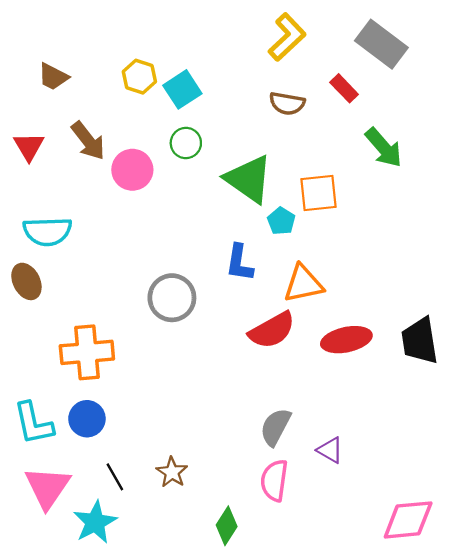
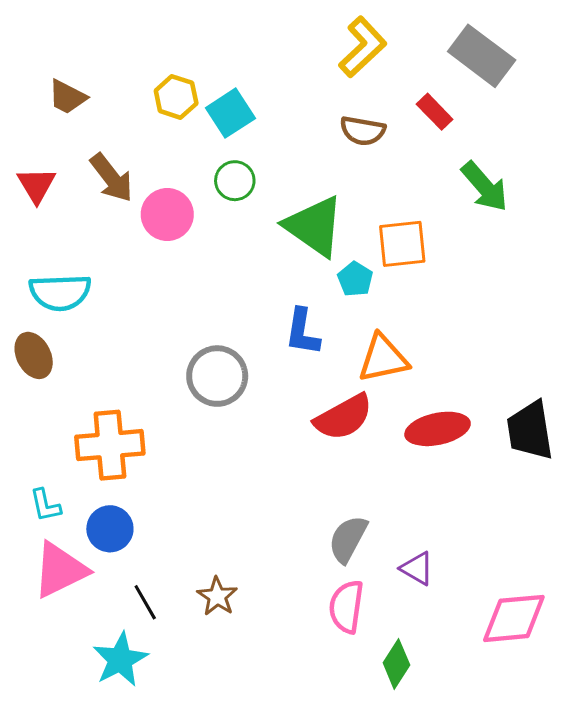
cyan L-shape: (33, 423) -> (45, 505), moved, size x0.6
pink triangle: (47, 487) -> (60, 570), moved, turned 30
pink diamond: (408, 520) -> (514, 618), moved
green diamond: (227, 526) -> (396, 664), moved

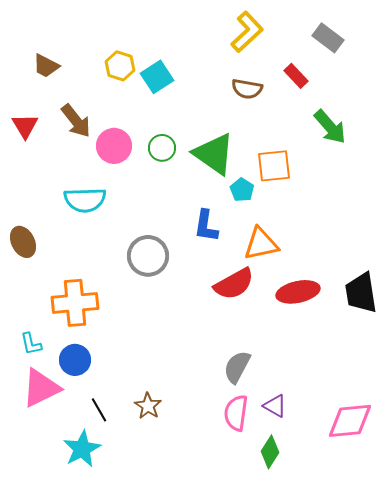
gray rectangle: (482, 56) -> (328, 38), size x0.7
green circle: (235, 181) -> (162, 148), moved
cyan semicircle: (60, 292) -> (85, 200), moved
purple triangle: (417, 568) -> (275, 406), moved

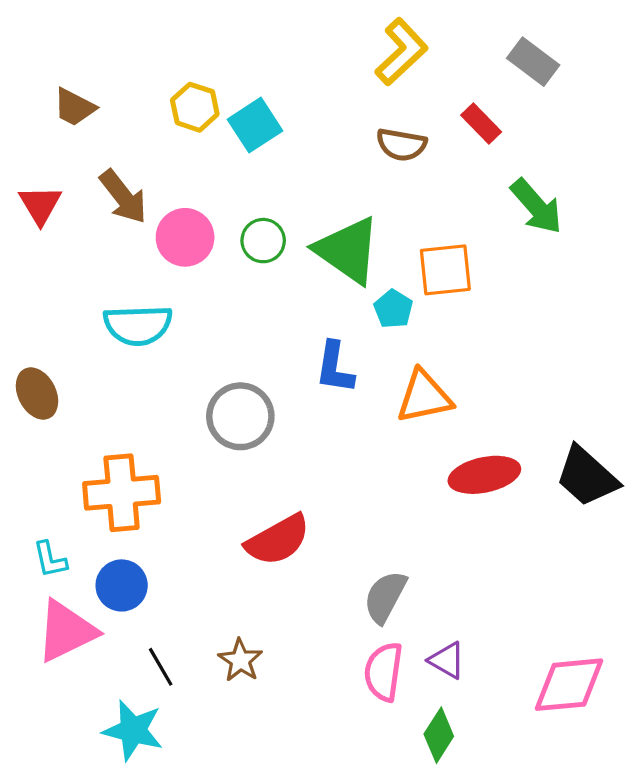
red semicircle: (234, 284) -> (278, 540), moved
black trapezoid: (361, 293) -> (587, 476), turned -39
cyan star: (82, 449) -> (133, 730), turned -30

